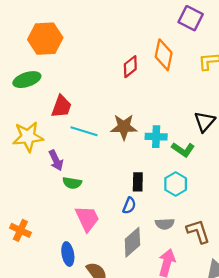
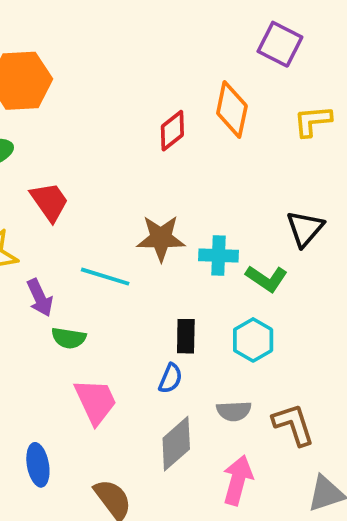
red trapezoid: (61, 106) -> (49, 202), turned -55
cyan line: (84, 131) -> (105, 277), moved
blue ellipse: (68, 254) -> (38, 465), moved

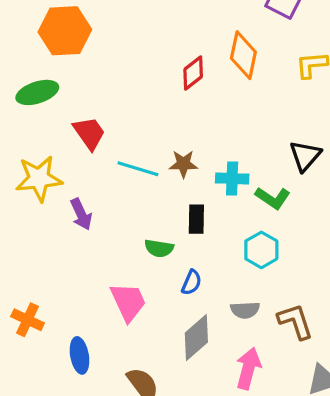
brown star: (161, 238) -> (183, 164), size x0.7
cyan line: (105, 277) -> (138, 169), moved
black rectangle: (186, 336) -> (196, 219), moved
green semicircle: (69, 338) -> (159, 248), moved

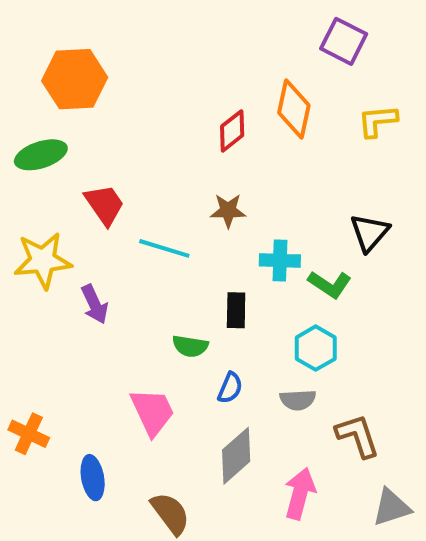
brown star: (183, 164) -> (228, 211), moved
gray semicircle: (245, 310) -> (298, 400), moved

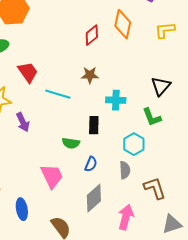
green L-shape: (330, 284) -> (152, 117), moved, turned 35
gray semicircle: (298, 400) -> (125, 170), turned -90

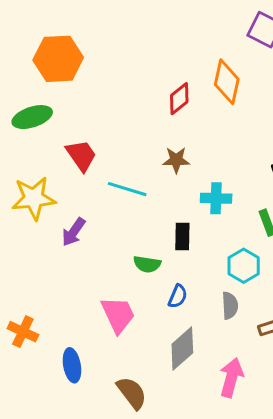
purple arrow: (23, 122) -> (74, 232), turned 60

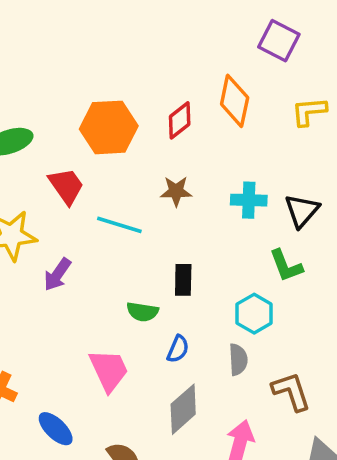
orange hexagon: (58, 59) -> (109, 127), moved
cyan cross: (216, 198) -> (249, 200), moved
blue ellipse: (72, 365) -> (56, 429), turned -36

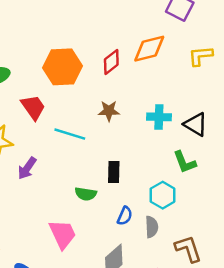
orange diamond: (235, 101) -> (149, 49), turned 64
black triangle: (302, 211) -> (196, 124), turned -40
blue semicircle: (178, 349) -> (125, 216), moved

